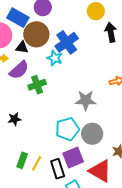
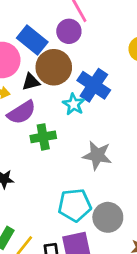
blue cross: (67, 42) -> (94, 85), turned -30
black triangle: (22, 47) -> (31, 82), turned -32
gray star: (86, 100) -> (97, 155), moved

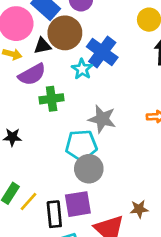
cyan pentagon: (75, 205) -> (81, 145), moved
gray circle: (108, 217) -> (89, 169), moved

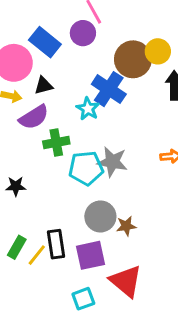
brown circle: (65, 33) -> (133, 59), moved
cyan pentagon: (81, 145) -> (86, 168), moved
brown star: (139, 209) -> (126, 226), moved
black rectangle: (54, 214) -> (56, 244), moved

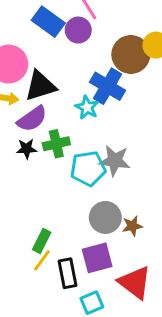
blue rectangle: (45, 42) -> (48, 22), moved
black triangle: (44, 86) -> (40, 86), size x1.6
black star: (16, 186) -> (27, 149), moved
black rectangle: (56, 244) -> (68, 273), moved
green rectangle: (17, 247) -> (42, 241), moved

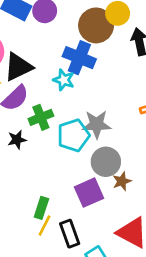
black star: (27, 149) -> (17, 140), moved
gray circle: (105, 217) -> (106, 162), moved
purple square: (97, 258) -> (89, 193), moved

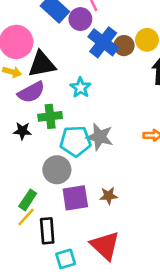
brown circle: (96, 25) -> (124, 46), size x0.6
blue cross: (79, 58) -> (103, 42), moved
gray circle: (106, 162) -> (57, 170), moved

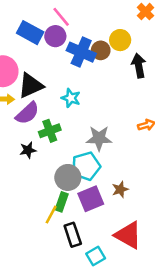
cyan pentagon: (75, 141) -> (86, 166), moved
green rectangle: (28, 200) -> (62, 202), moved
yellow line: (26, 217) -> (51, 215), moved

